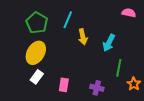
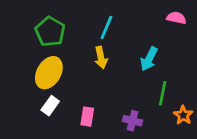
cyan line: (68, 20) -> (106, 27), moved
yellow arrow: (83, 37) -> (101, 58), moved

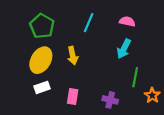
pink semicircle: (176, 18) -> (127, 21), moved
yellow arrow: (101, 58) -> (73, 56), moved
white rectangle: (50, 106) -> (42, 87), turned 35

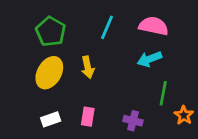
pink semicircle: (127, 21) -> (154, 26), size x1.5
cyan arrow: (124, 49) -> (149, 59), turned 42
white rectangle: (42, 87) -> (51, 119), moved

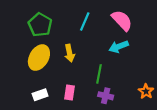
pink semicircle: (154, 26) -> (122, 20), turned 35
green line: (163, 93) -> (99, 74), moved

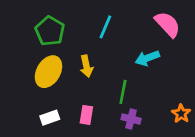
pink semicircle: (122, 20) -> (168, 24), moved

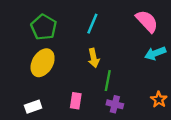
cyan arrow: (147, 58) -> (155, 53), moved
yellow arrow: (86, 66) -> (94, 58), moved
white rectangle: (50, 118) -> (33, 107), moved

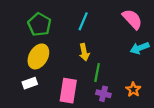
orange star: (159, 100) -> (133, 90), moved
pink rectangle: (76, 101) -> (68, 91), size x1.6
white rectangle: (33, 107) -> (30, 83), moved

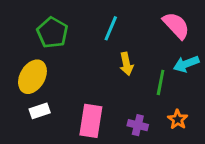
yellow arrow: (84, 52) -> (126, 64), moved
yellow ellipse: (38, 56) -> (32, 77), moved
green line: (97, 72) -> (161, 82), moved

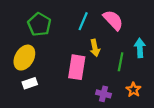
pink semicircle: (176, 25) -> (113, 20), moved
cyan arrow: (186, 64) -> (140, 48), turned 108
pink rectangle: (91, 121) -> (77, 67), moved

